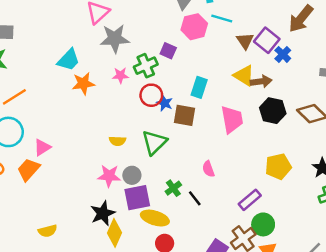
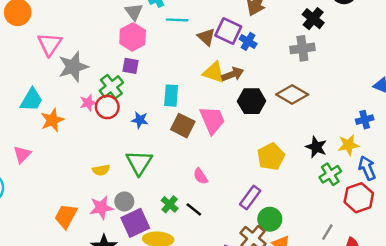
pink hexagon: (194, 27) -> (133, 37), moved
red circle: (151, 95) -> (107, 107), moved
brown square: (185, 115) -> (183, 126), moved, turned 30
pink triangle: (42, 147) -> (22, 154), moved
orange trapezoid: (28, 170) -> (66, 216), moved

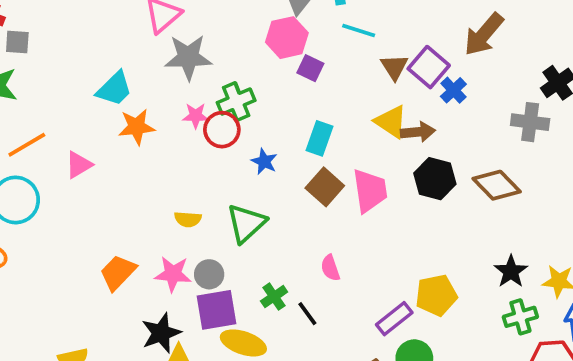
purple square: (131, 66) -> (310, 68), moved
yellow pentagon: (271, 157) -> (436, 295), moved

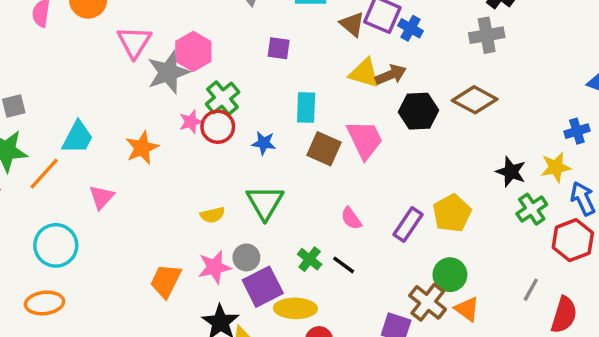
pink hexagon: (287, 38) -> (193, 51), moved
cyan trapezoid: (114, 89) -> (78, 137), moved
orange line: (27, 145) -> (44, 174), moved
purple rectangle: (394, 319) -> (408, 225), moved

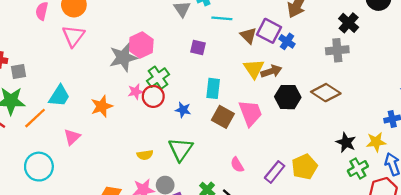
pink triangle: (134, 42) -> (73, 36), moved
yellow triangle: (364, 73) -> (254, 69), turned 35

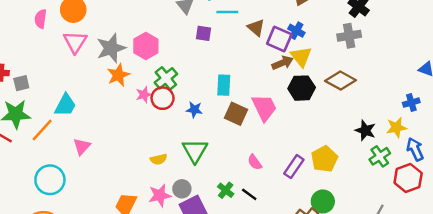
purple square: (269, 31) -> (279, 39), moved
purple square: (198, 48) -> (204, 33), moved
gray star: (123, 58) -> (111, 48), moved
yellow triangle: (254, 69) -> (301, 57), moved
orange star: (102, 106) -> (118, 75), moved

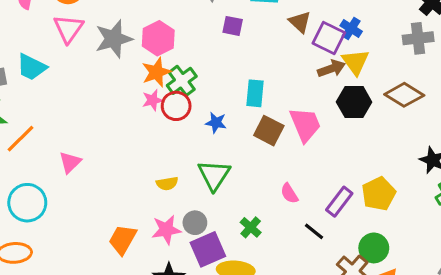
orange star: (118, 75) -> (156, 72), moved
cyan trapezoid: (65, 105) -> (32, 67), moved, turned 85
black line: (249, 194) -> (314, 231), moved

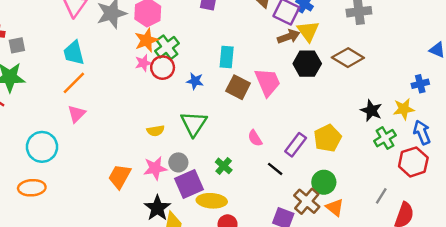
cyan trapezoid: (32, 67) -> (74, 53), moved, turned 50
orange line: (20, 139) -> (74, 83), moved

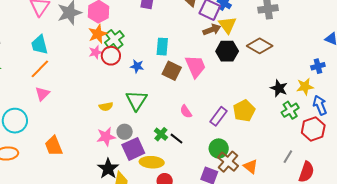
black line: (275, 169) -> (176, 139), moved
orange trapezoid: (120, 176) -> (54, 146), moved, turned -50
green circle: (324, 182) -> (219, 148), moved

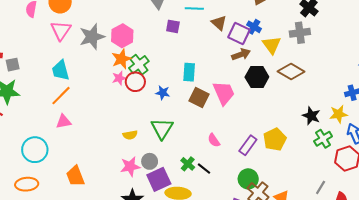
yellow triangle: (227, 25) -> (272, 45), moved
pink triangle: (42, 94) -> (64, 122), turned 35

